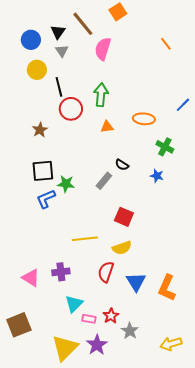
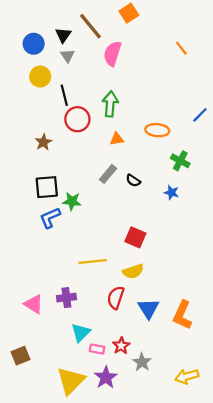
gray rectangle: (104, 181) -> (108, 174), moved
brown square: (19, 325) -> (20, 356), size x0.7

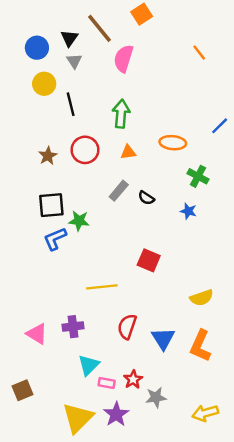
red circle: (77, 119) -> (85, 150), moved
yellow semicircle: (133, 271) -> (202, 298), moved
gray star: (142, 362) -> (156, 397), turned 30

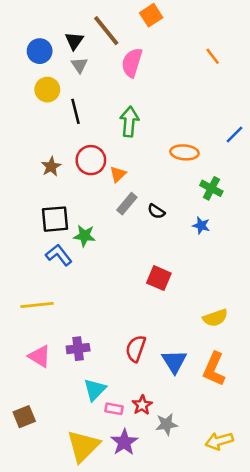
orange triangle: (128, 152) -> (118, 174), moved, turned -35
blue L-shape: (55, 239) -> (59, 255), turned 75
yellow line: (102, 287) -> (37, 305), moved

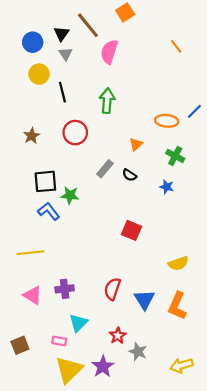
orange ellipse: (184, 152) -> (167, 121), moved
brown star: (51, 167) -> (32, 136), moved
orange triangle: (118, 174) -> (136, 144), moved
pink rectangle: (114, 409) -> (59, 341), moved
gray star: (167, 424) -> (138, 352), turned 30

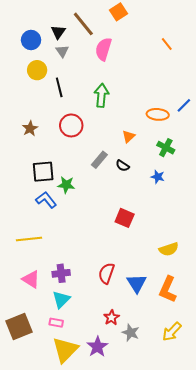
cyan triangle: (78, 323) -> (61, 299), moved
brown square: (20, 345) -> (19, 327), size x1.5
yellow arrow: (182, 365) -> (172, 332), moved, turned -30

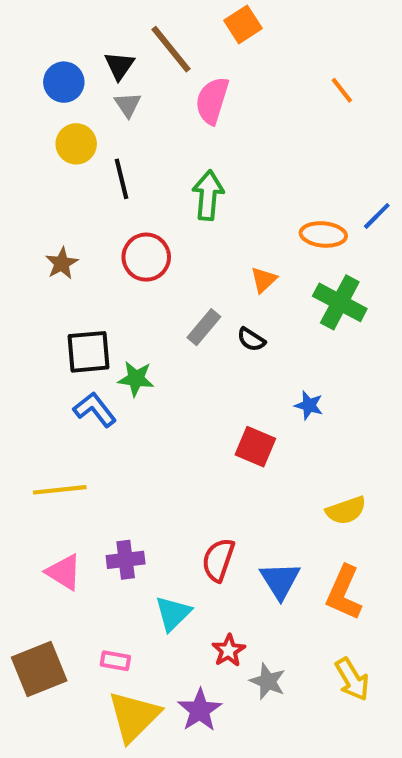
green cross: (166, 148) -> (340, 302), size x1.4
blue star: (158, 177) -> (309, 405), moved
cyan triangle: (61, 299) -> (173, 613), moved
yellow arrow: (172, 332) -> (352, 679), turned -75

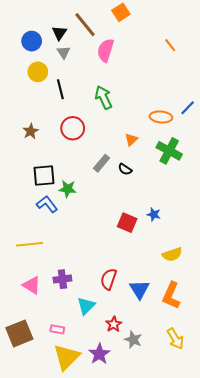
green arrow: (208, 195) -> (103, 97), turned -30
blue star: (309, 405) -> (154, 214), moved

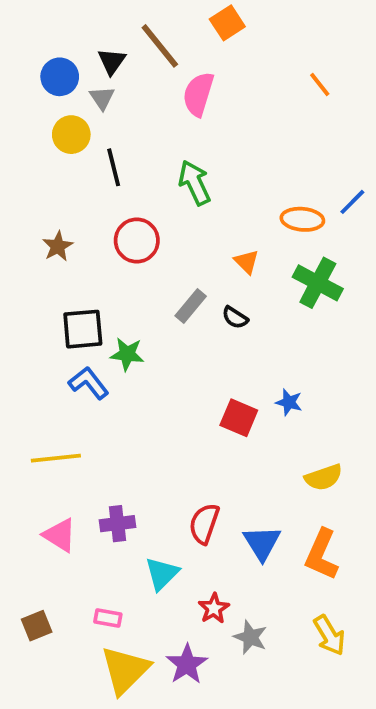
gray triangle: (63, 52) -> (102, 98), moved
orange triangle: (131, 140) -> (247, 262), turned -32
brown square: (19, 333) -> (37, 626), size x0.6

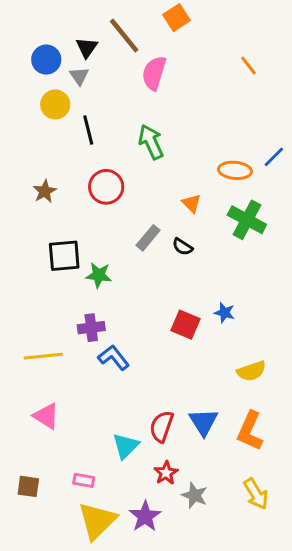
blue L-shape: (89, 383) -> (114, 358), moved
purple cross: (117, 524) -> (91, 328), moved
red semicircle: (204, 524) -> (162, 426), moved
brown square: (37, 626) -> (28, 486), turned 30

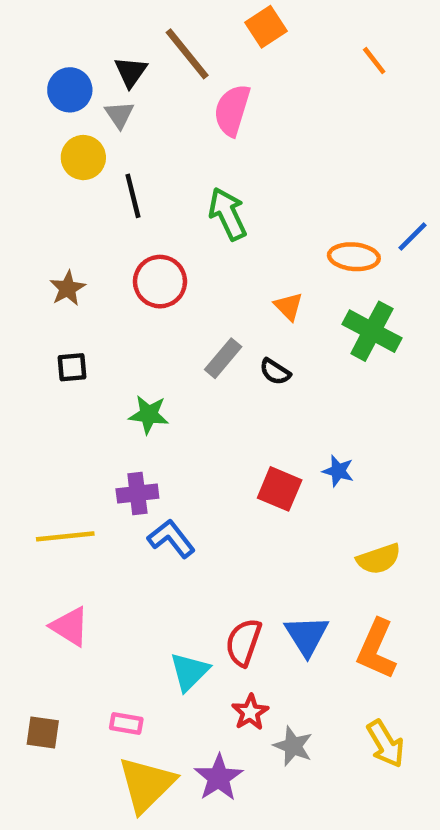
orange line: (248, 66) -> (374, 61), moved
black square: (64, 256) -> (72, 367), moved, size x0.6

